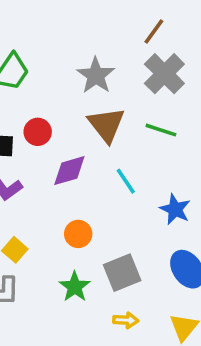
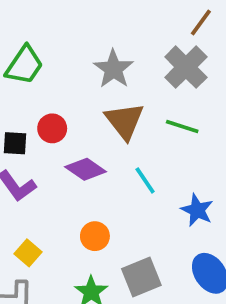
brown line: (154, 31) -> (201, 22), moved
purple diamond: (69, 171) -> (86, 169), turned 51

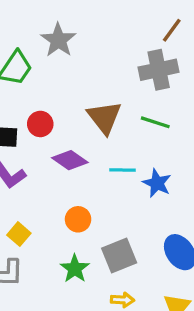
gray cross: (186, 67) -> (159, 70), turned 33
gray star: (113, 69) -> (58, 40), moved
cyan line: (145, 180) -> (122, 170), turned -55
blue star: (197, 210) -> (157, 183), moved

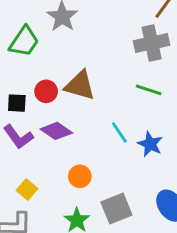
brown triangle: (104, 117) -> (80, 85), moved, turned -36
purple diamond: (70, 160) -> (56, 131), moved
cyan line: (122, 170) -> (119, 132), turned 55

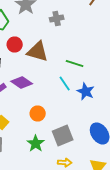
gray cross: (152, 43) -> (57, 18), moved, size x0.6
green line: (149, 90) -> (75, 64), moved
red circle: (46, 91) -> (15, 44), moved

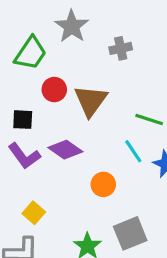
brown triangle: (38, 52) -> (91, 101), turned 50
orange circle: (38, 114) -> (103, 184), moved

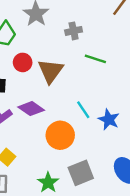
green line: (149, 120) -> (95, 59), moved
orange circle: (103, 184) -> (60, 135), size x1.5

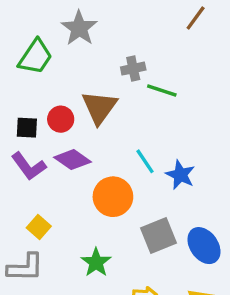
gray cross: (74, 31) -> (133, 69), moved
red circle: (23, 62) -> (61, 119), moved
gray square: (81, 173) -> (158, 235), moved

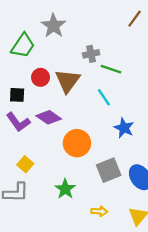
red circle: (61, 119) -> (41, 77), moved
cyan line: (145, 161) -> (104, 97), moved

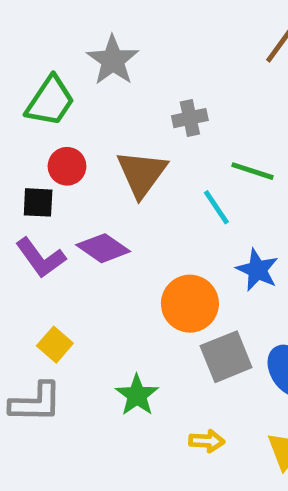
green line: (111, 69) -> (253, 171), moved
red circle: (41, 77) -> (67, 166), moved
orange circle: (77, 143) -> (190, 304), moved

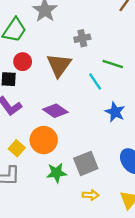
purple diamond: (103, 248) -> (55, 111), moved
orange circle: (190, 304) -> (44, 140), moved
gray square: (226, 357) -> (86, 163), moved
green star: (137, 395) -> (57, 173), turned 30

